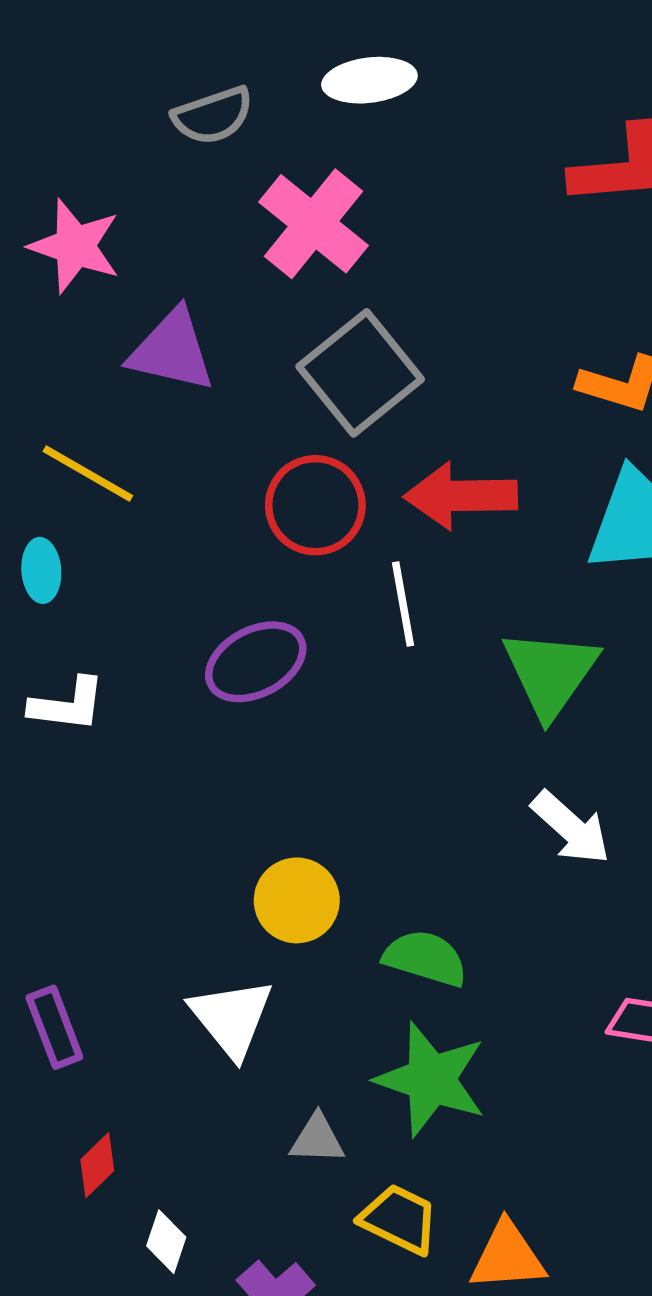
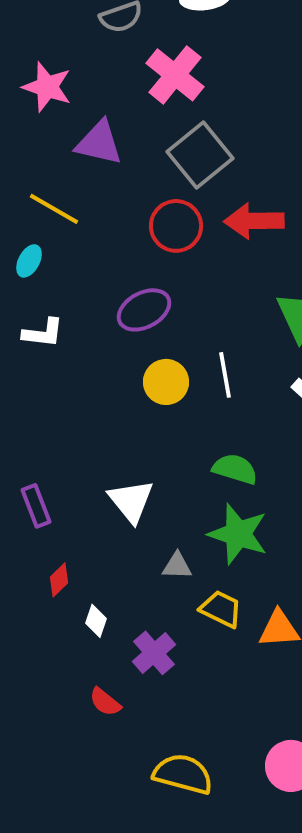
cyan ellipse: (41, 570) -> (29, 261), turned 32
white line: (403, 604) -> (225, 375), moved
yellow circle: (297, 900) -> (166, 382), moved

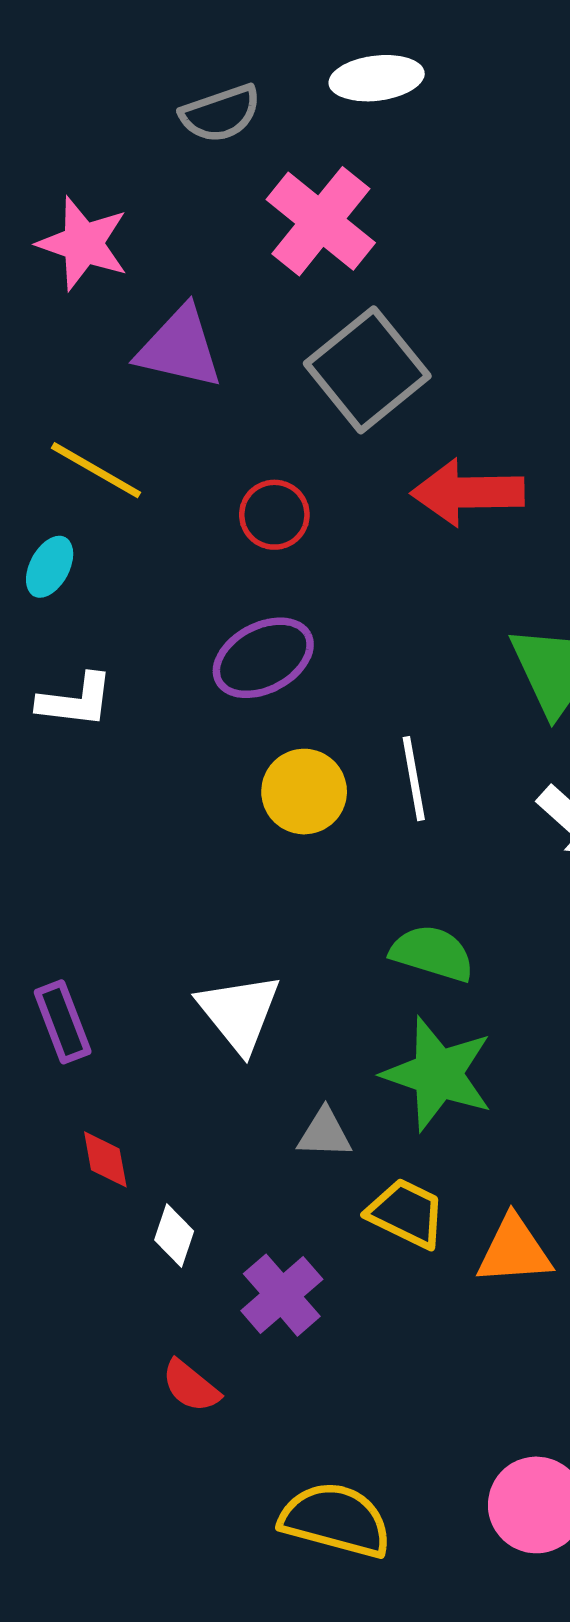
red circle: (176, 226) -> (274, 515), moved, size x0.7
red diamond: (59, 580) -> (105, 1159), turned -56

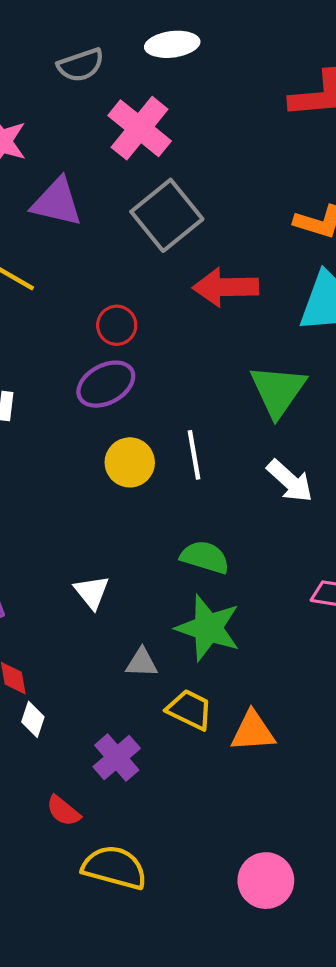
red circle: (274, 515) -> (117, 325), moved
white triangle: (239, 1013) -> (92, 592), size x0.7
white diamond: (174, 1236) -> (33, 719), moved
yellow semicircle: (336, 1520) -> (115, 867), moved

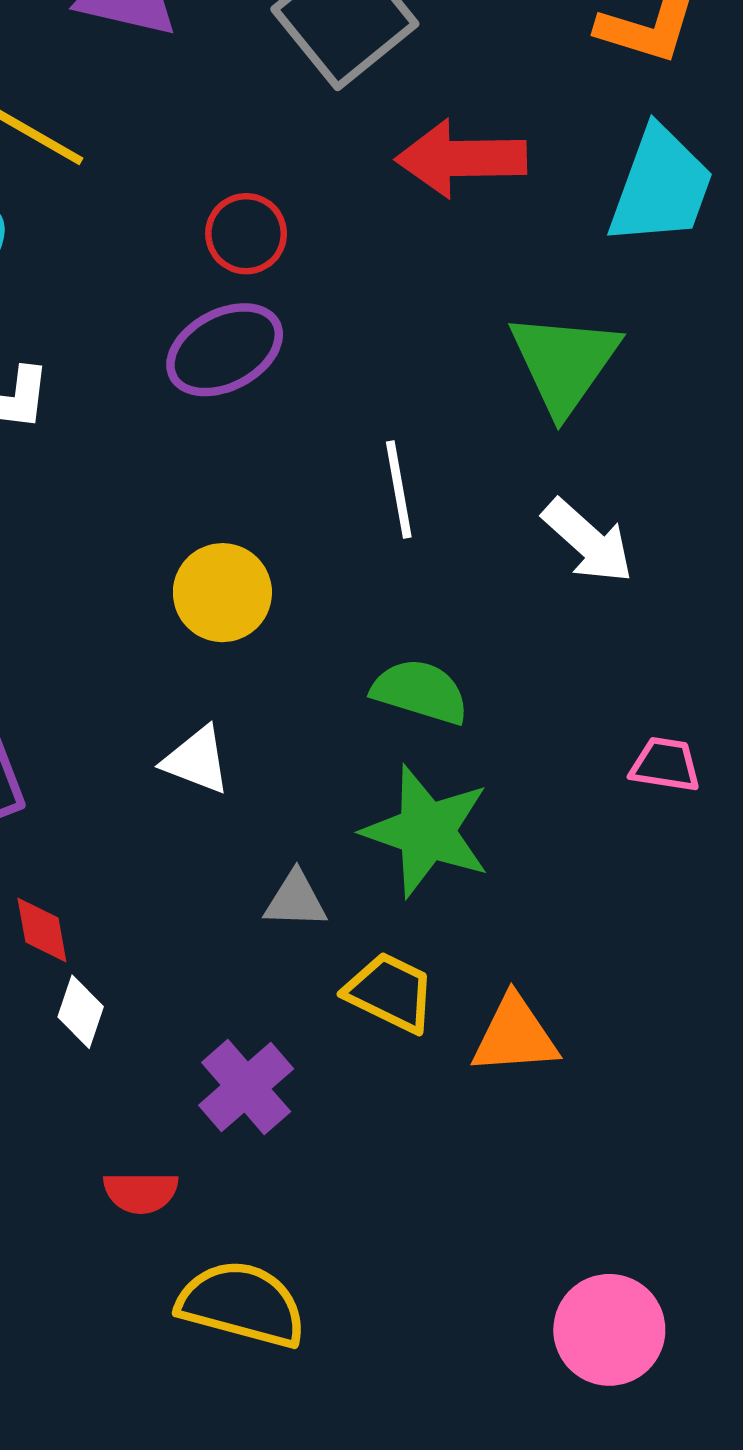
yellow circle: (130, 462) -> (222, 593), moved
white triangle: (92, 592) -> (197, 760), turned -30
red semicircle: (63, 811) -> (141, 1192), turned -39
pink circle: (266, 881) -> (609, 1330), moved

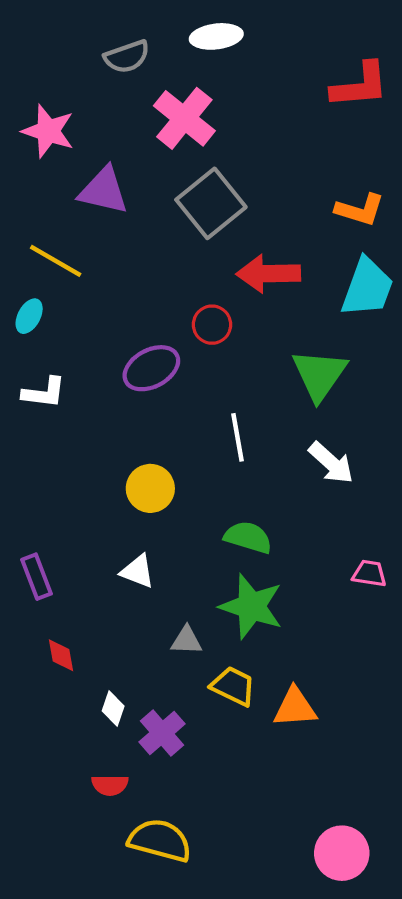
red circle: (246, 234) -> (212, 325), moved
white diamond: (81, 1012) -> (113, 709), moved

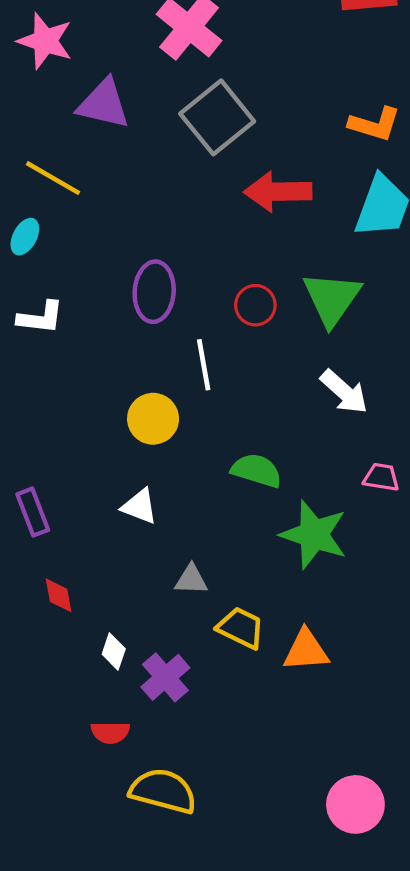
red circle: (212, 325) -> (255, 305), moved
purple ellipse: (151, 368) -> (154, 292), turned -58
white line: (238, 437) -> (204, 365), moved
pink trapezoid: (369, 573) -> (381, 477), moved
green star: (251, 606) -> (314, 535), moved

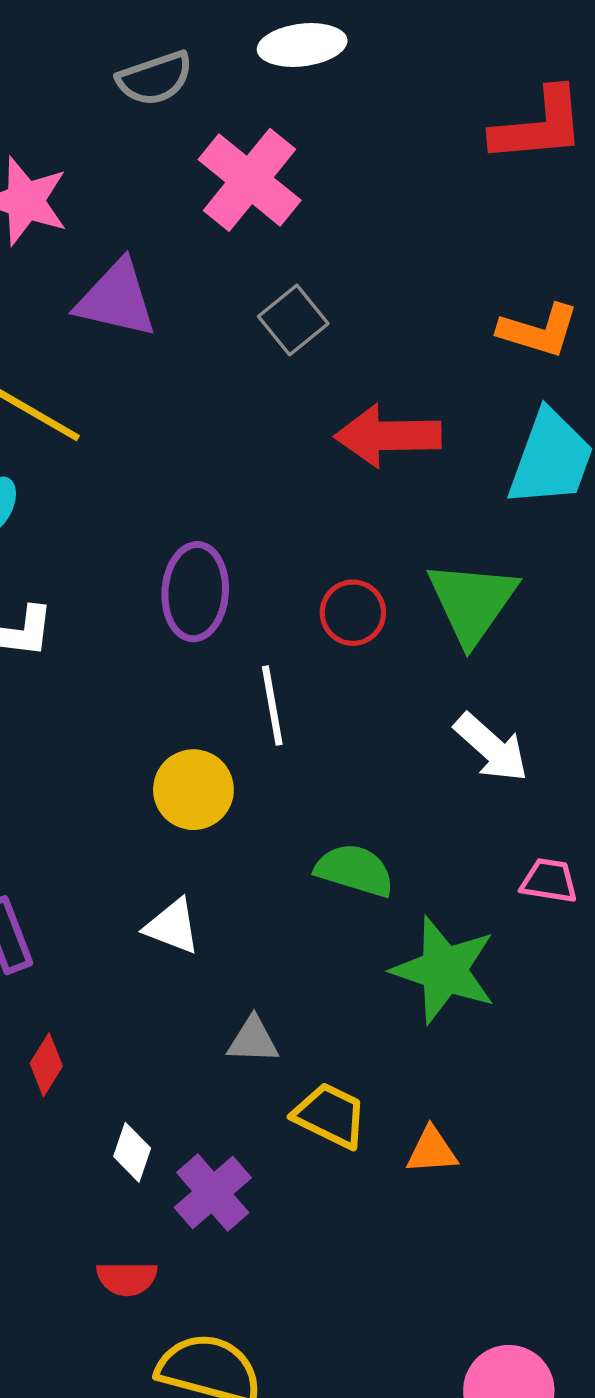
gray square: (217, 117) -> (293, 320), size x0.6
red diamond: (59, 595) -> (46, 1065), turned 42
orange triangle: (306, 650) -> (432, 1151), size x0.7

